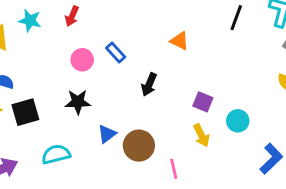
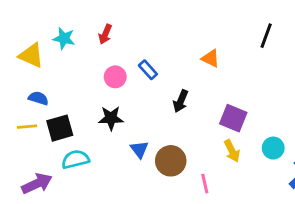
purple square: (203, 102) -> (233, 118), size x1.4
cyan circle: (238, 121) -> (273, 148), moved
blue triangle: (107, 134) -> (139, 149), turned -30
cyan semicircle: (56, 154) -> (75, 159), moved

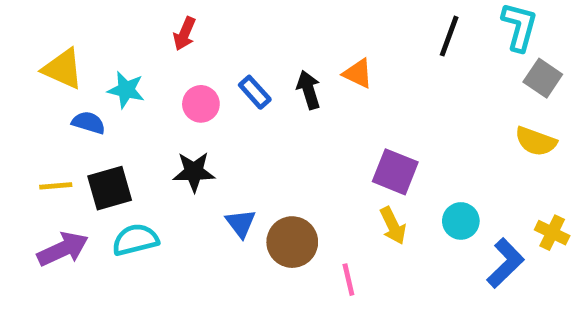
cyan star: (64, 38) -> (126, 90), moved
blue semicircle: (38, 98) -> (89, 123), moved
black arrow: (181, 101) -> (309, 90), moved, turned 140
purple arrow: (37, 184) -> (63, 249), moved

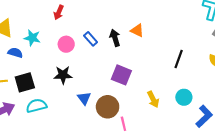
black line: (449, 36) -> (179, 59), moved
purple square: (395, 172) -> (121, 75), moved
pink line: (348, 280) -> (123, 124), moved

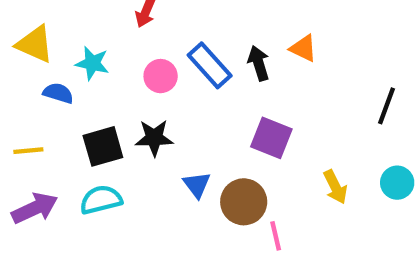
blue rectangle: (91, 39) -> (210, 65), size x1.5
black square: (25, 82) -> (103, 146), moved

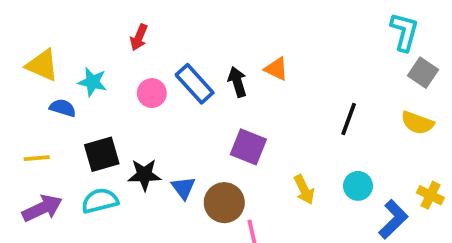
black star: (154, 138) -> (144, 175), moved

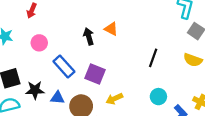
blue rectangle: (195, 84) -> (64, 66), moved
blue triangle: (183, 188) -> (57, 98), turned -48
yellow arrow: (304, 190) -> (114, 99), moved, turned 91

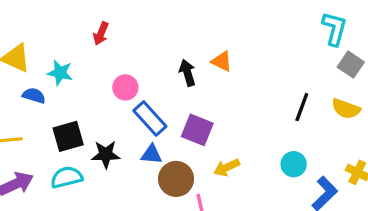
pink circle: (39, 43) -> (125, 87), moved
black line: (153, 58) -> (302, 107), moved
blue triangle: (57, 98) -> (152, 154), moved

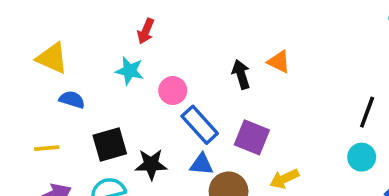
cyan star: (60, 73) -> (130, 71), moved
cyan circle: (294, 164) -> (362, 157), moved

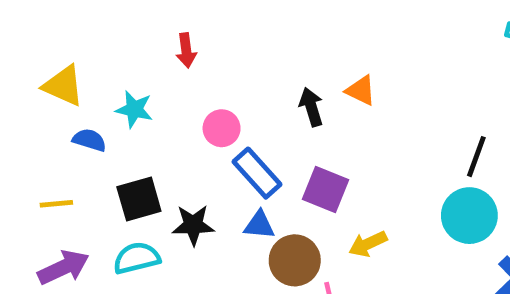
red arrow: (146, 31) -> (186, 50), turned -30
cyan star: (130, 71) -> (134, 109), moved
cyan circle: (362, 157) -> (469, 216), size x1.5

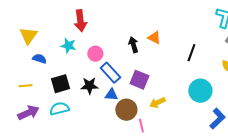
red arrow: (186, 50) -> (80, 21), size x1.5
yellow triangle: (63, 86) -> (28, 36), turned 42
cyan star: (134, 109) -> (68, 46), moved
black line: (476, 157) -> (191, 53), moved
black star: (193, 225) -> (89, 86), moved

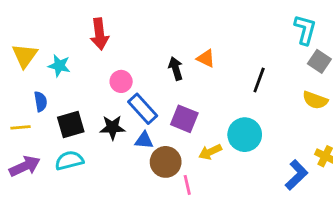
cyan star: (68, 46) -> (59, 66), moved
blue semicircle: (39, 59) -> (41, 102), moved, turned 64
cyan circle: (200, 91) -> (245, 135), moved

